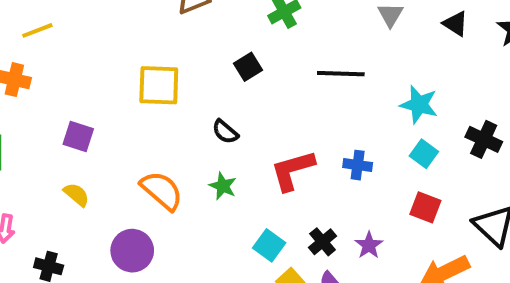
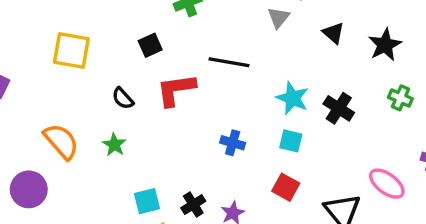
black cross: (484, 139) -> (339, 108), moved
cyan square: (424, 154) -> (291, 141), turned -30
red L-shape: (292, 170) -> (176, 90), moved
cyan square: (269, 245) -> (147, 201), turned 32

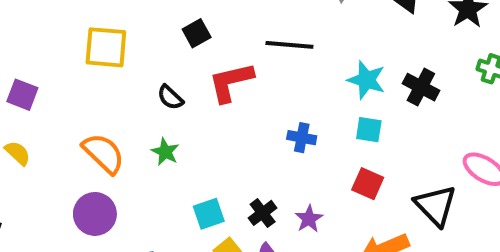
purple circle: (29, 189) -> (95, 214), moved

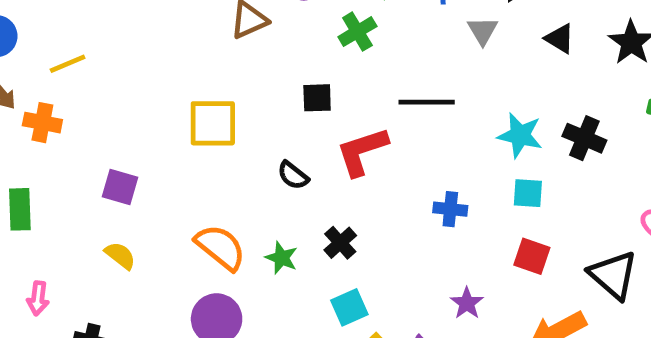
black square: (197, 33) -> (317, 98), turned 32
green star: (165, 152) -> (281, 258), moved
black cross: (263, 213) -> (340, 243), moved

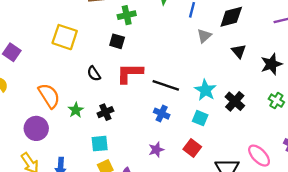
green cross: (357, 32) -> (127, 15), moved
black line: (427, 102) -> (166, 85), moved
purple star: (467, 303) -> (156, 150), moved

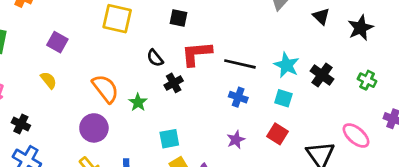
green cross: (276, 101) -> (367, 80), moved
black cross: (105, 112) -> (174, 83), moved

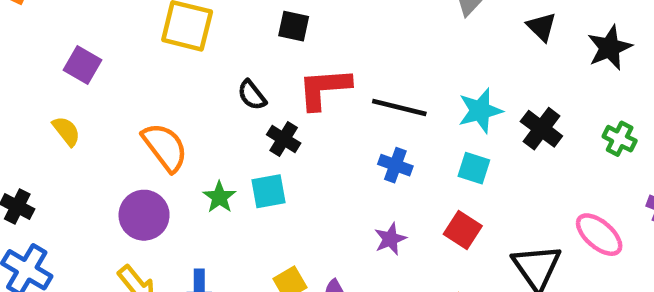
cyan star: (287, 65) -> (480, 111), turned 30
black cross: (174, 83) -> (284, 139), turned -30
green star: (138, 102) -> (219, 197), moved
cyan square: (169, 139) -> (268, 191), moved

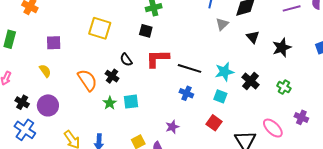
purple square: (82, 65) -> (54, 43), turned -35
black cross: (284, 139) -> (112, 76), moved
purple circle: (144, 215) -> (48, 105), moved
purple star: (390, 239) -> (172, 127), moved

